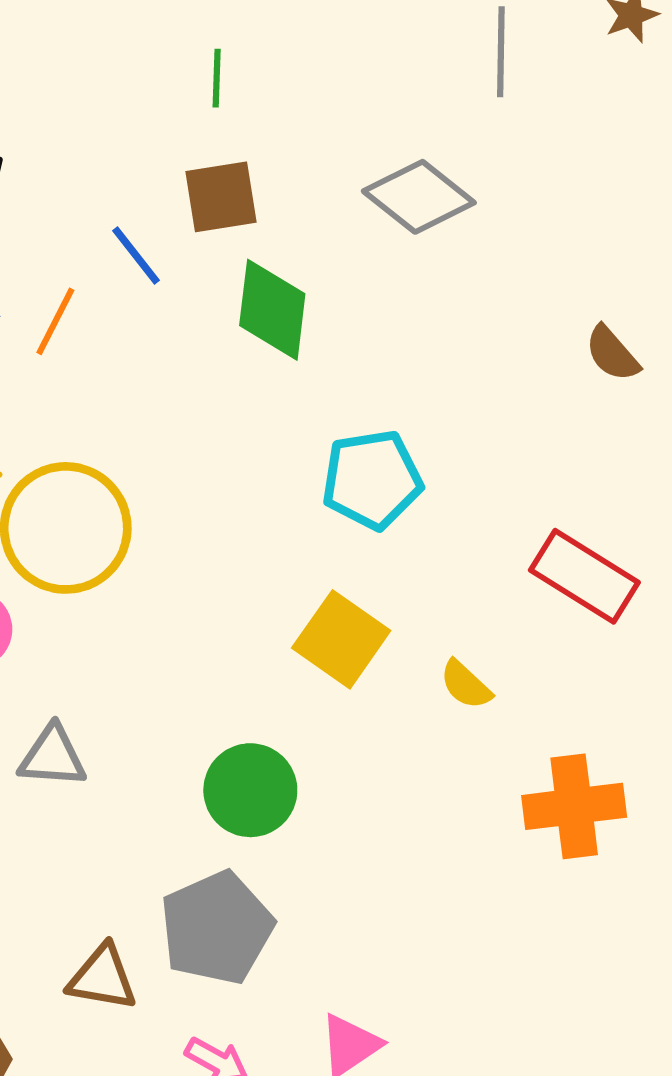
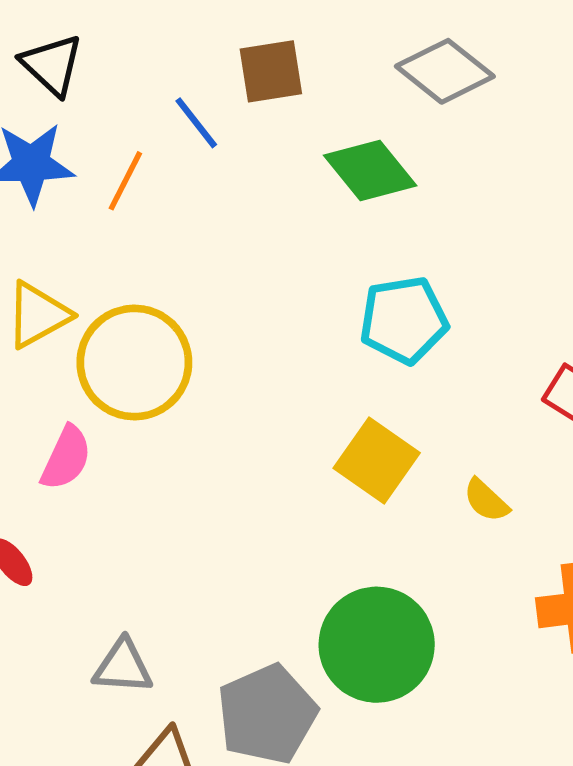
green diamond: (272, 310) -> (370, 171), moved, turned -46
gray triangle: (53, 757) -> (123, 667), moved
green circle: (250, 790) -> (377, 645), moved, size x1.4

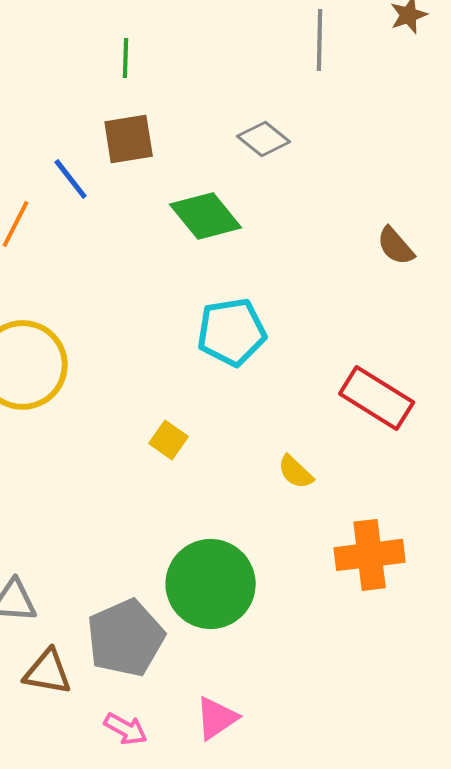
gray diamond: (445, 71) -> (264, 139), size x0.7
yellow square: (377, 460) -> (169, 440), moved, size x0.6

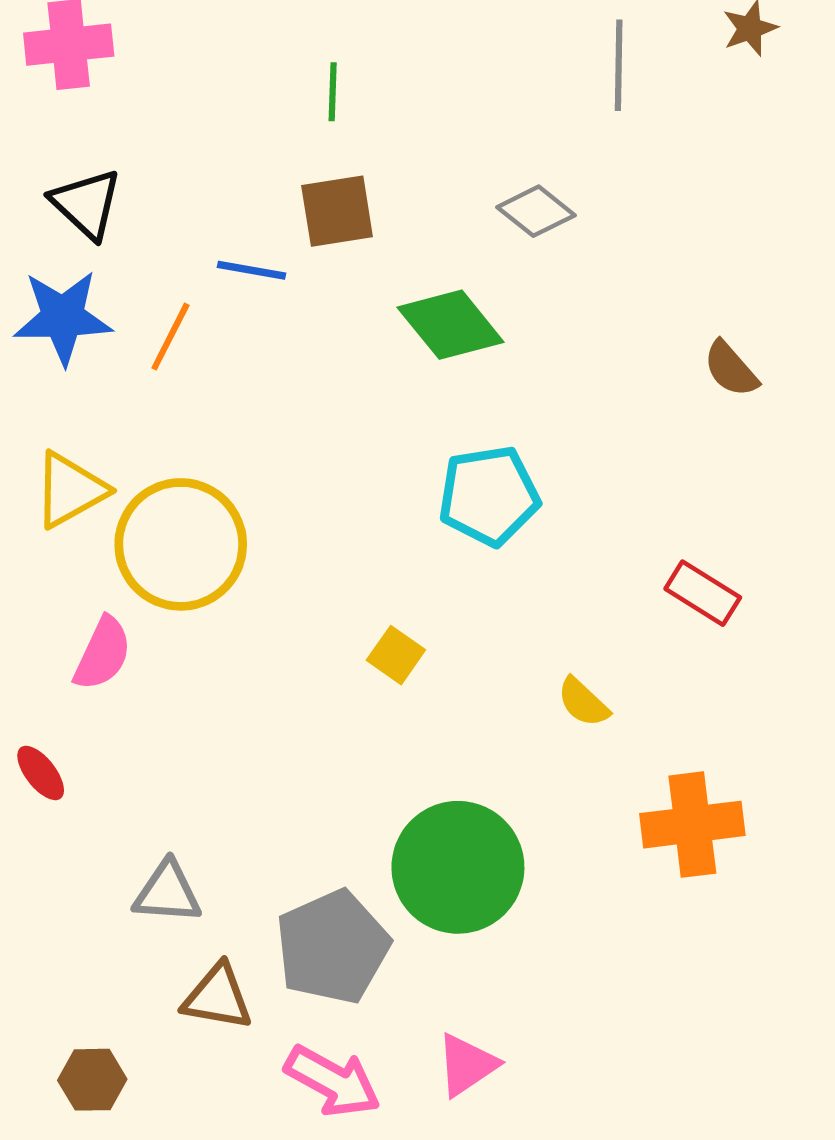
blue line: (71, 179) -> (251, 270), turned -42
red rectangle: (377, 398) -> (703, 593), size x0.7
pink arrow: (126, 729) -> (333, 1081), size x1.5

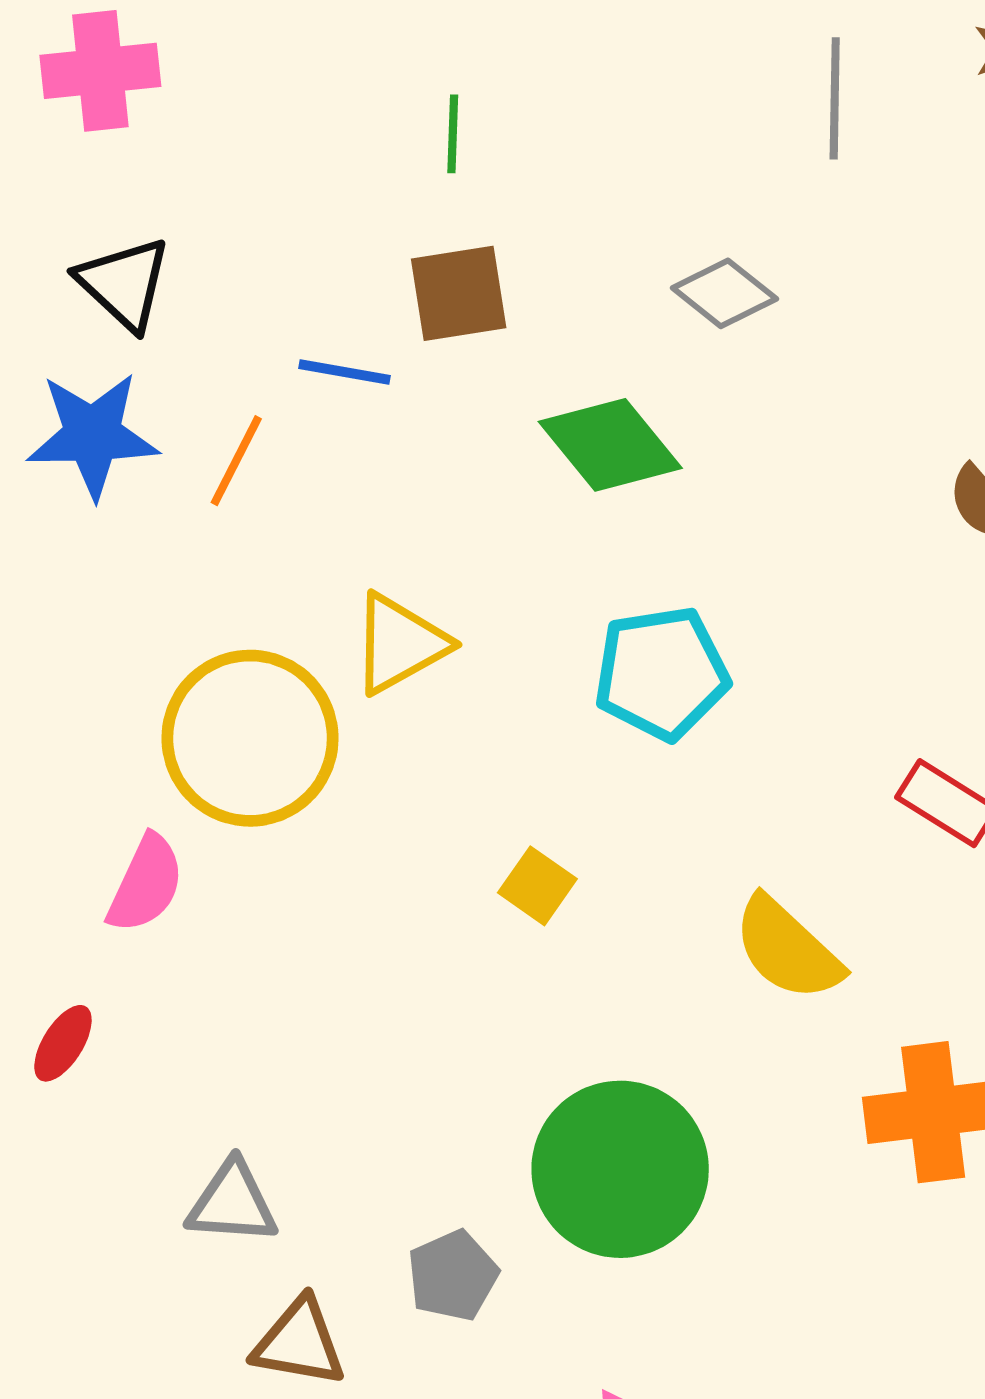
yellow triangle: (70, 490) -> (400, 644), moved
yellow semicircle: (583, 702) -> (787, 949), size x1.6
red ellipse: (41, 773) -> (63, 1043), turned 70
gray pentagon: (333, 947) -> (453, 1276), size x0.6

